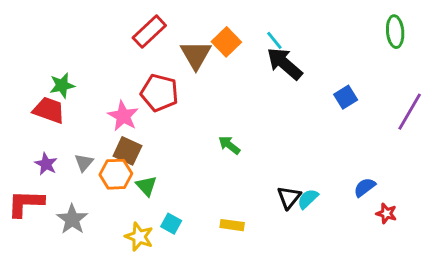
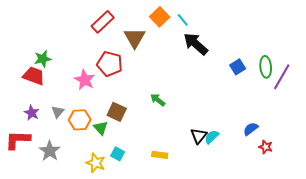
green ellipse: (395, 32) -> (266, 67), moved
cyan line: (274, 40) -> (183, 20), moved
orange square: (226, 42) -> (160, 17), moved
brown square: (127, 151) -> (117, 112), moved

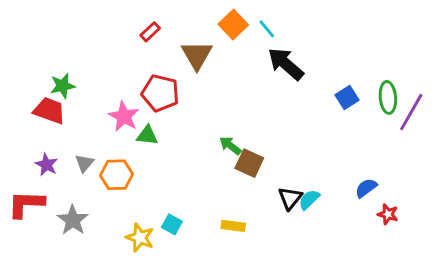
red rectangle: (103, 22) -> (150, 32), size x0.6
brown square: (117, 112) -> (249, 163), moved
green triangle: (101, 128) -> (147, 135), moved, turned -42

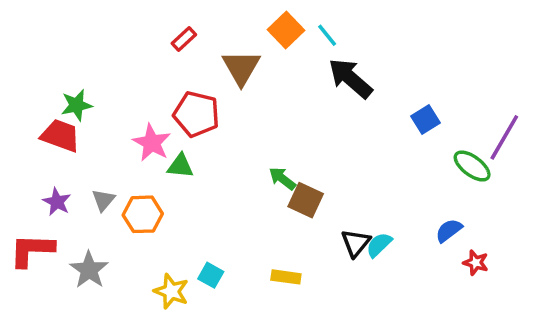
green ellipse: (388, 97) -> (472, 166), moved, turned -48

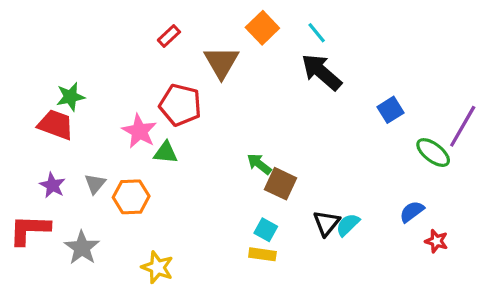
cyan line: (327, 35) -> (317, 33), moved
cyan square: (211, 275) -> (266, 230), moved

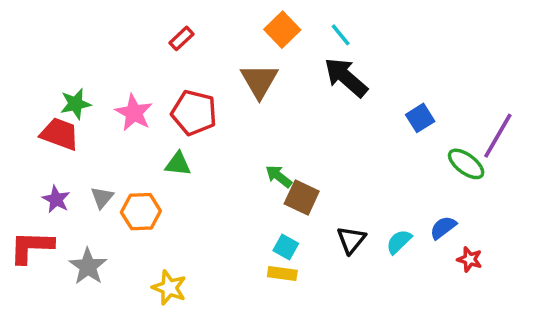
brown triangle: (221, 62) -> (259, 81), moved
pink star: (139, 131) -> (134, 113), moved
cyan semicircle: (348, 225) -> (399, 242), moved

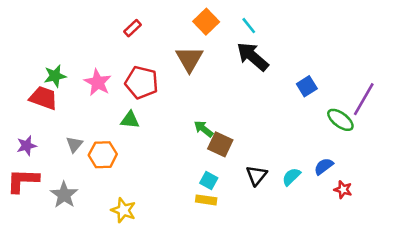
purple star: (56, 199) -> (27, 146), moved, turned 30

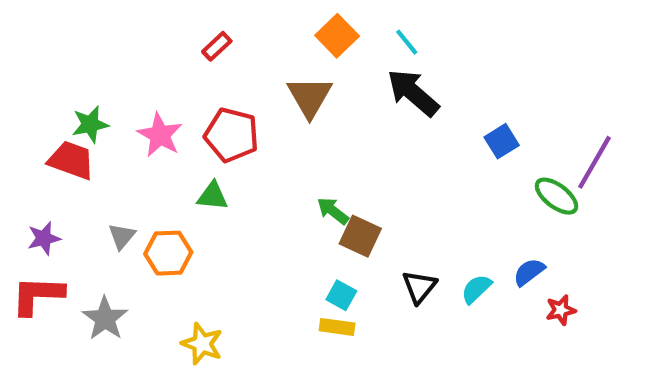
red star: (343, 190) -> (561, 310), turned -30

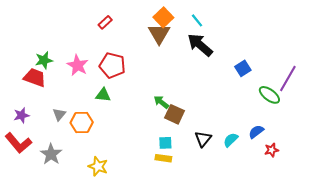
brown triangle: (310, 97) -> (159, 34), moved
red L-shape: (37, 295) -> (18, 143), turned -132
cyan square: (341, 295) -> (165, 143), turned -32

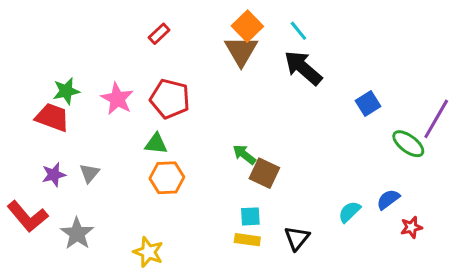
purple star: (21, 115) -> (54, 175), moved
orange hexagon: (82, 122) -> (167, 178), moved
black triangle: (203, 139) -> (297, 238), moved

